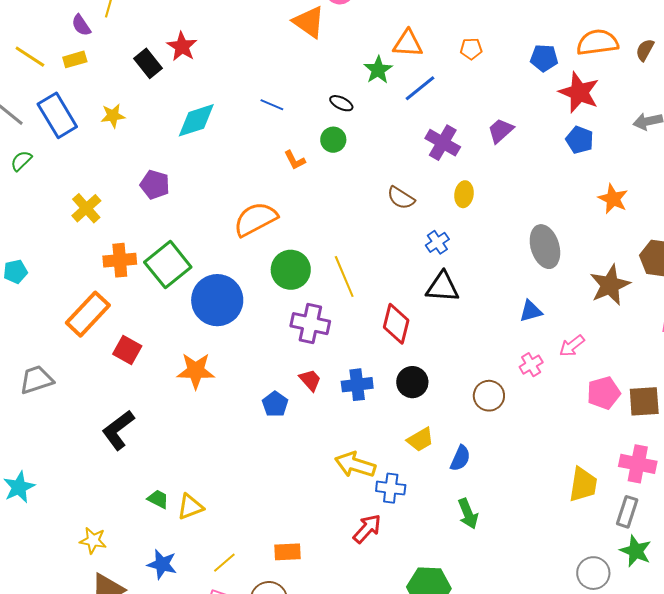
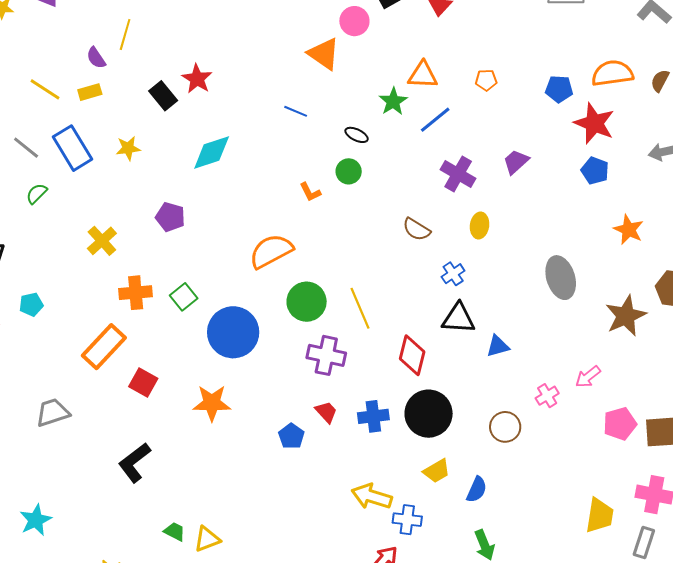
blue line: (272, 105) -> (296, 111), moved
green square: (168, 265) -> (184, 297), size x0.6
blue triangle: (531, 311) -> (498, 346), moved
black circle: (412, 382) -> (429, 414), size x1.5

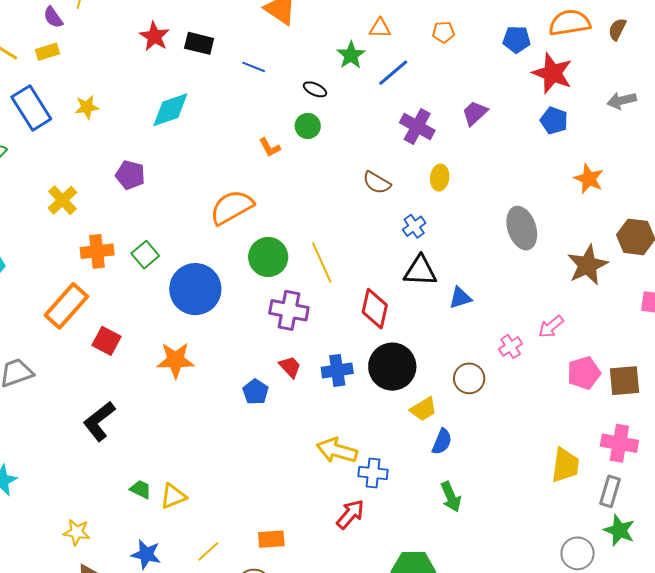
orange triangle: (423, 75) -> (380, 28), size x0.7
black rectangle: (163, 96) -> (199, 43), moved, turned -36
yellow trapezoid: (437, 471) -> (423, 409), moved

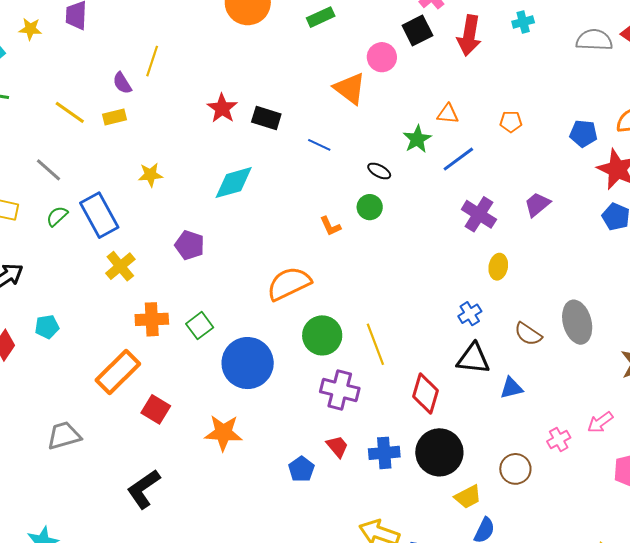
blue rectangle: (31, 108) -> (99, 215), moved
brown semicircle: (377, 183) -> (528, 334), moved

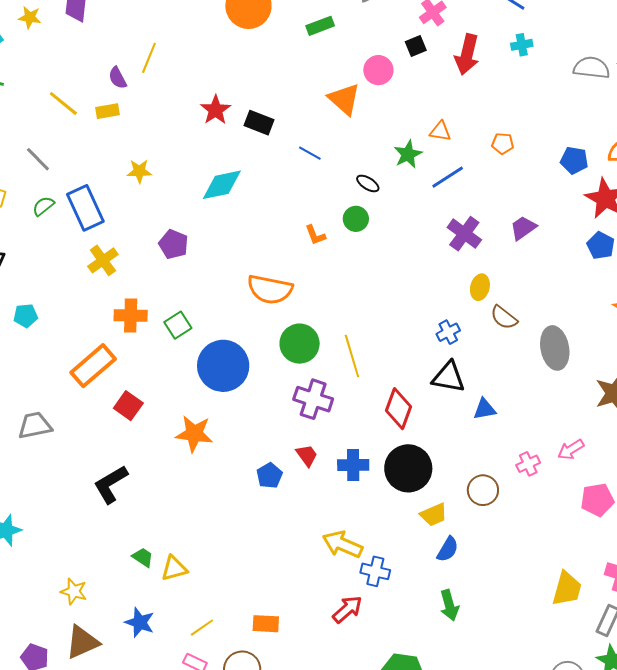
black square: (417, 31) -> (416, 46), size x0.7
orange semicircle: (289, 284) -> (270, 289), turned -147
brown semicircle: (528, 334) -> (504, 317), moved

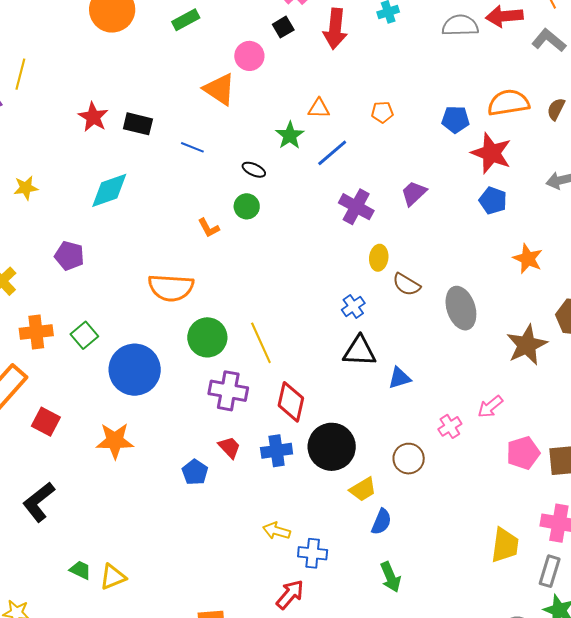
red diamond: (398, 409) -> (291, 402), moved
yellow arrow: (342, 544) -> (277, 531), size x0.7

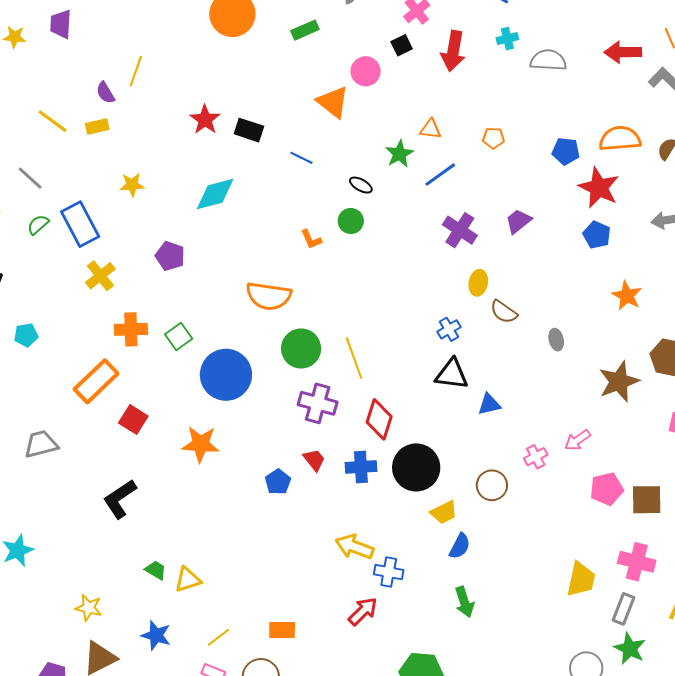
gray semicircle: (460, 25) -> (548, 60), moved
gray ellipse: (461, 308) -> (556, 340), size x0.5
yellow arrow: (277, 531) -> (354, 547), size x1.4

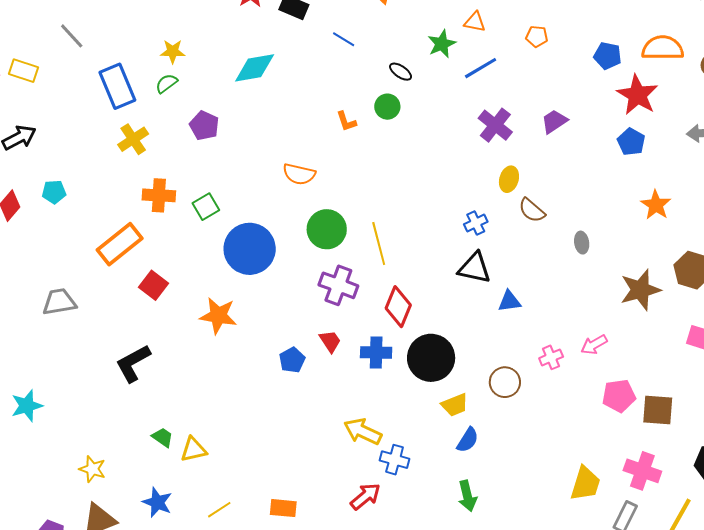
green semicircle: (38, 225) -> (166, 83), moved
orange semicircle: (269, 296) -> (299, 174), size x0.7

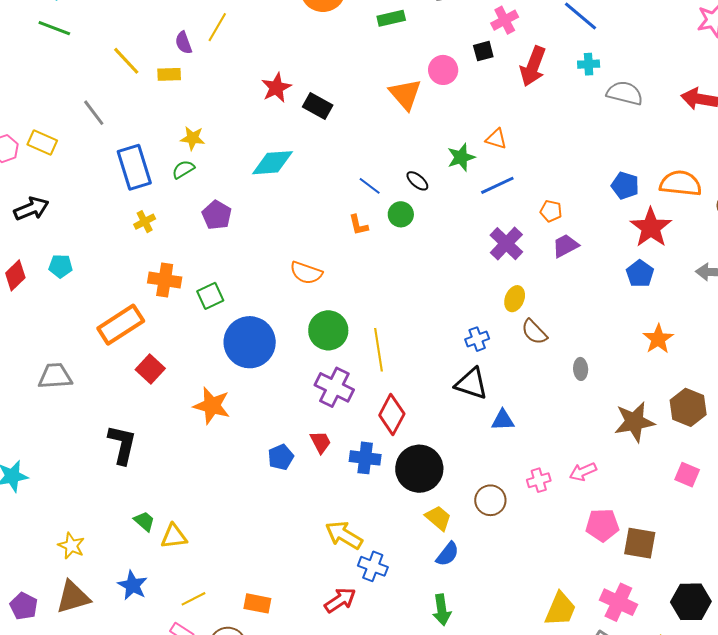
orange pentagon: (537, 36) -> (551, 211), moved
blue line: (344, 39) -> (370, 186), moved
yellow cross: (133, 139) -> (145, 222), size x0.7
black L-shape: (133, 363) -> (122, 444), turned 126
yellow trapezoid: (455, 405) -> (438, 518), turned -124

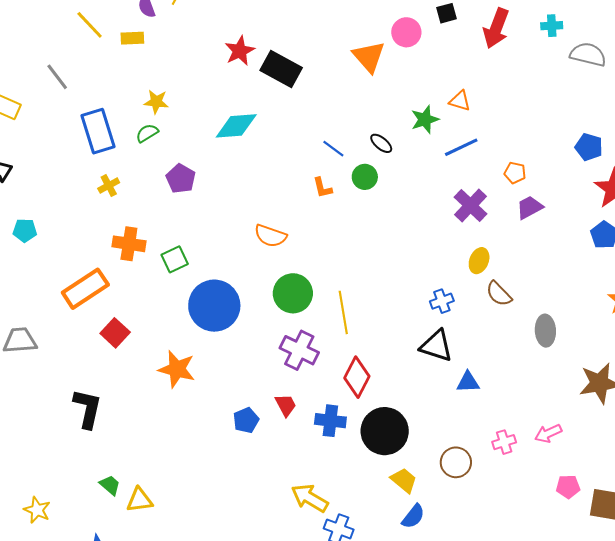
black rectangle: (318, 106) -> (281, 69), size x1.4
gray ellipse: (581, 369) -> (545, 331), size x1.4
pink pentagon: (602, 525) -> (568, 487), size x0.7

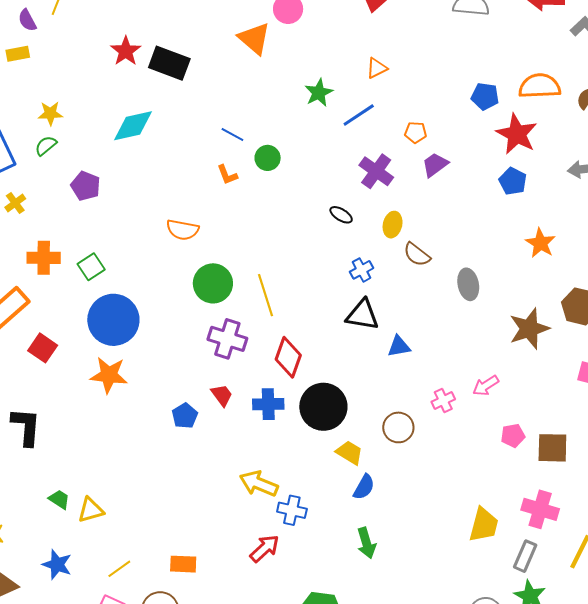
orange triangle: (460, 101) -> (377, 68), moved, turned -35
black ellipse: (381, 143) -> (341, 215), moved
blue circle: (214, 306) -> (113, 320), moved

